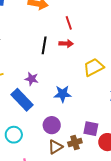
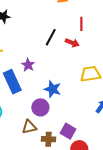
purple circle: (52, 125) -> (40, 107), moved
brown triangle: (55, 147) -> (29, 127), moved

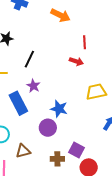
black line: (51, 37) -> (29, 59), moved
brown triangle: (29, 127) -> (23, 151), moved

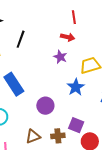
purple star: (33, 86) -> (60, 57), moved
blue star: (59, 109) -> (76, 87), moved, turned 30
brown triangle: (23, 151) -> (33, 136), moved

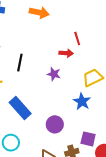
red line: (74, 17) -> (77, 39), moved
purple star: (60, 57) -> (54, 74), moved

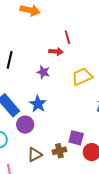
blue star: (82, 101) -> (38, 104), moved
purple circle: (55, 124) -> (25, 125), moved

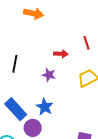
red line: (67, 37) -> (87, 43), moved

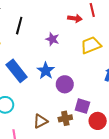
red arrow: (61, 54) -> (75, 18), moved
purple circle: (33, 128) -> (65, 84), moved

